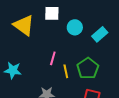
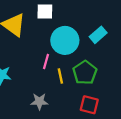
cyan circle: (75, 27) -> (65, 40), moved, size x1.6

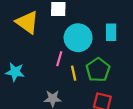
cyan rectangle: (98, 35) -> (111, 32), turned -49

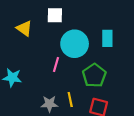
yellow triangle: (27, 22) -> (24, 28), size x0.7
yellow line: (74, 73) -> (70, 99), moved

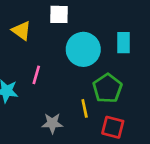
pink line: (56, 65) -> (36, 75), moved
yellow line: (70, 99) -> (85, 108), moved

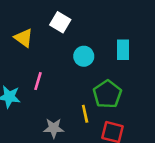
white square: (59, 14) -> (60, 22), turned 30
cyan circle: (83, 49) -> (84, 56), size x0.6

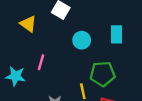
green pentagon: (107, 94) -> (103, 74), turned 30

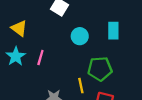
yellow triangle: (28, 24) -> (19, 28), moved
cyan star: (15, 76) -> (16, 56), moved, turned 30

